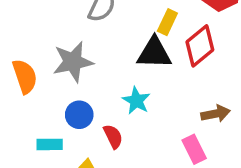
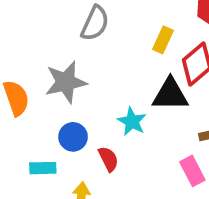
black triangle: (154, 53) -> (170, 95), moved

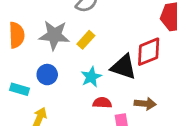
yellow rectangle: (163, 40) -> (86, 40), moved
red semicircle: (108, 159) -> (102, 103), moved, turned -78

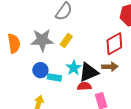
black triangle: (124, 67) -> (89, 72), moved, turned -35
cyan rectangle: (19, 89) -> (54, 77), moved
brown arrow: (145, 104) -> (110, 67), moved

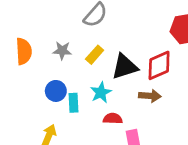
gray star: (42, 40) -> (62, 51), size x0.6
black triangle: (89, 72) -> (125, 67), moved
cyan rectangle: (54, 77) -> (74, 103), turned 72

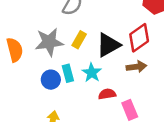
gray star: (62, 51) -> (49, 42), size x1.6
cyan rectangle: (74, 103) -> (68, 73), moved

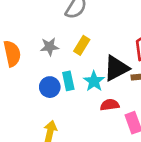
gray star: (49, 42) -> (49, 47), size x0.6
black triangle: (108, 45) -> (116, 68), moved

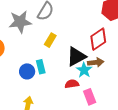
gray star: (49, 47) -> (20, 22), moved, size x1.6
cyan star: (94, 81) -> (84, 70), moved

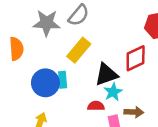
yellow rectangle: (50, 40) -> (79, 50), size x1.5
brown arrow: (96, 62) -> (134, 112), moved
blue circle: (27, 71) -> (45, 83), size x1.5

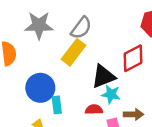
gray semicircle: (79, 15) -> (81, 28), moved
cyan rectangle: (63, 80) -> (57, 105), moved
cyan star: (113, 92) -> (111, 94), turned -30

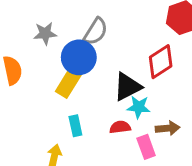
gray star: (39, 25) -> (45, 33), size x0.7
yellow rectangle: (74, 52) -> (69, 82), moved
blue circle: (40, 88) -> (79, 57), moved

